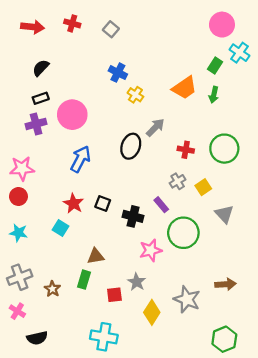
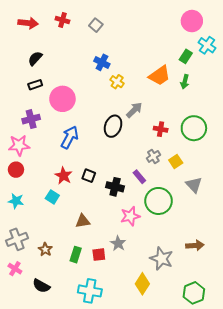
purple cross: (36, 124) -> (31, 119), moved
green rectangle: (84, 280) -> (76, 255), moved
yellow diamond: (152, 312) -> (142, 284), moved
black semicircle: (37, 338) -> (41, 286), moved, turned 42

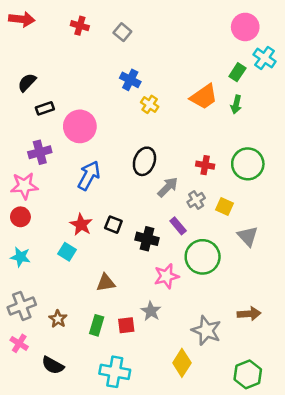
red arrow: (28, 23) -> (22, 19), moved
black semicircle: (35, 58) -> (27, 82), moved
gray arrow: (134, 110) -> (168, 187), moved
yellow square: (176, 162) -> (225, 206), turned -32

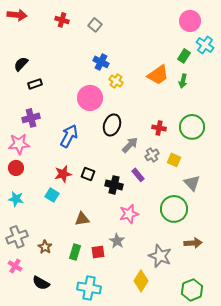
pink circle: (80, 126) -> (90, 98), moved
red star: (81, 225) -> (63, 174), turned 30
green circle: (203, 257) -> (174, 209), moved

